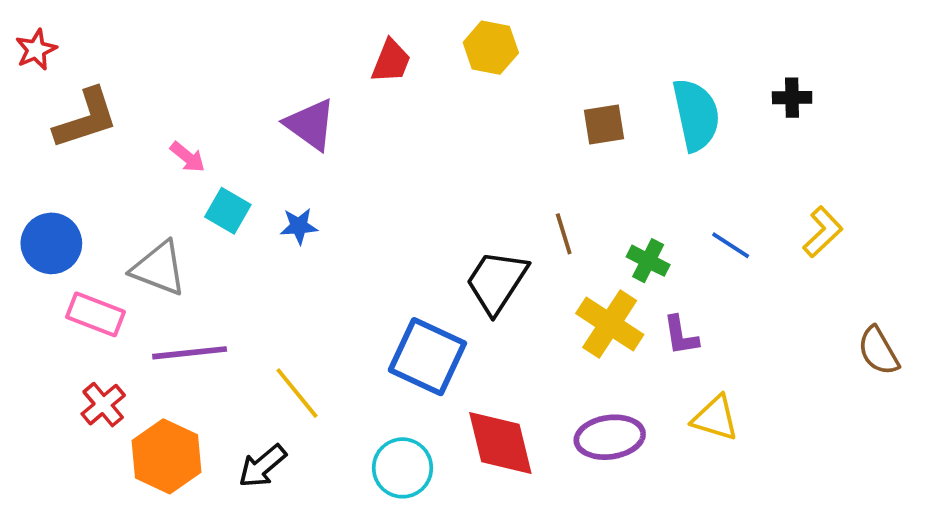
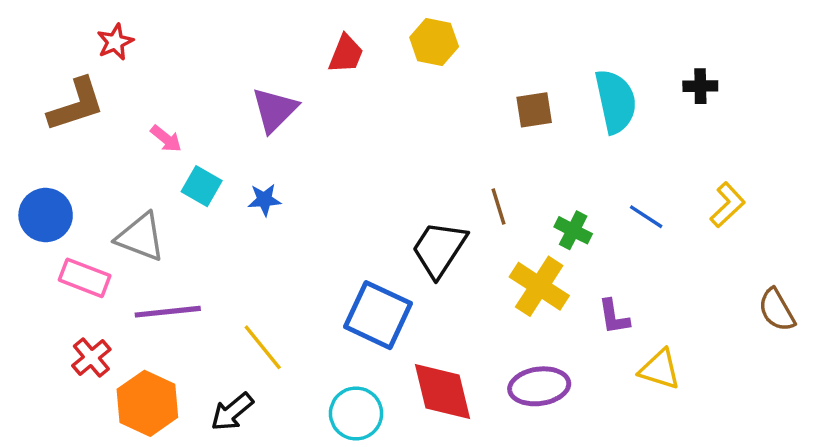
red star: (36, 50) -> (115, 42), moved
purple triangle: (310, 124) -> (275, 110), turned 39
purple L-shape: (681, 336) -> (614, 317), moved
yellow triangle: (715, 418) -> (660, 369), moved

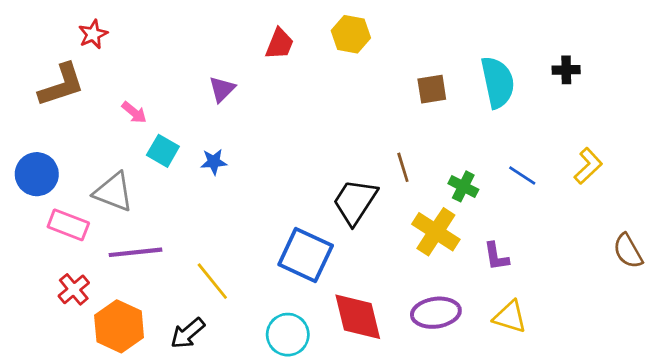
purple triangle: (275, 110) -> (222, 89), size x0.7
yellow triangle: (660, 369) -> (510, 317), moved

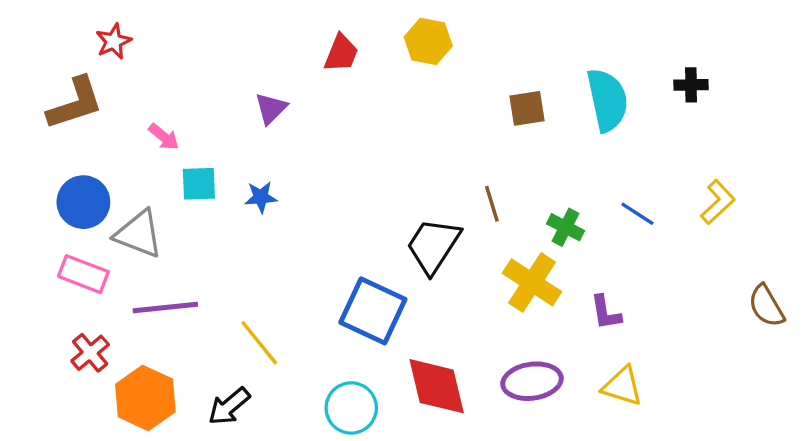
cyan square: (163, 151) -> (199, 184), turned -32
blue circle: (37, 174) -> (83, 202), moved

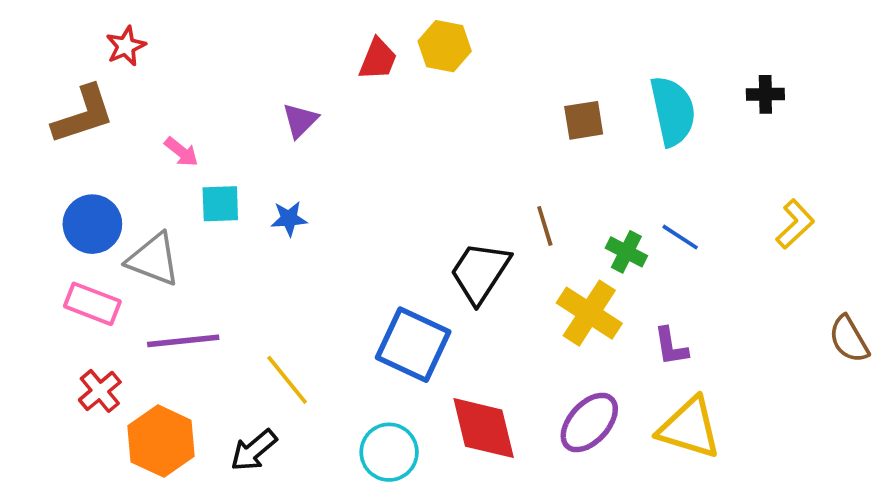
yellow hexagon: (428, 41) -> (445, 46), moved
blue line: (637, 214) -> (680, 237), moved
purple ellipse: (532, 381) -> (589, 422), turned -40
yellow triangle: (622, 386) -> (689, 428), size x1.4

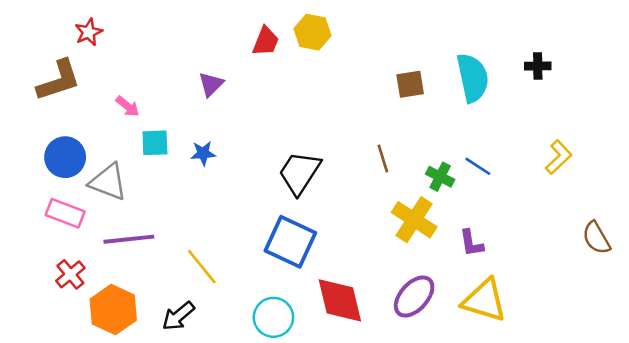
black trapezoid: (480, 272) -> (299, 173), moved

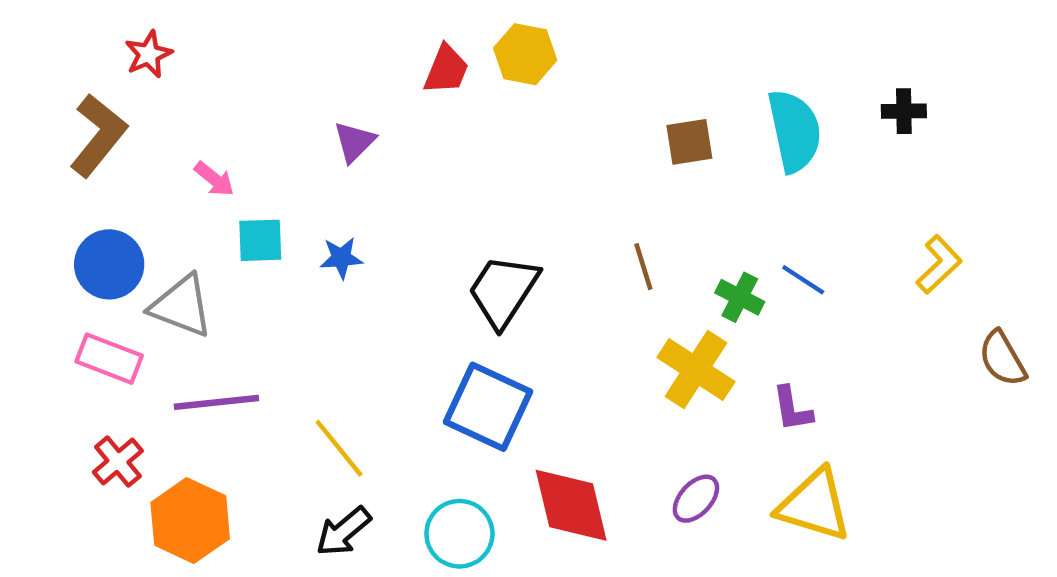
brown L-shape: (59, 80) -> (98, 135), turned -33
brown semicircle: (596, 238) -> (1002, 359), moved
purple ellipse: (414, 297) -> (696, 499), size x0.7
black arrow: (178, 316) -> (343, 532), moved

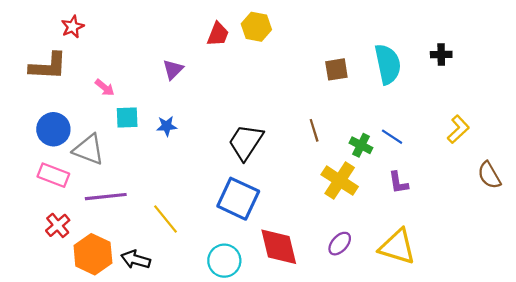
brown L-shape: (98, 135) -> (48, 66), turned 54
purple L-shape: (792, 409) -> (398, 183), moved
black arrow: (343, 532) -> (136, 260), moved, turned 56

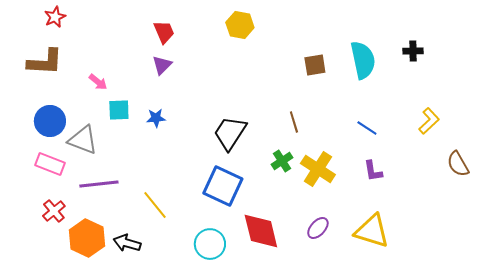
red star: (73, 27) -> (55, 17), moved
red trapezoid: (218, 34) -> (164, 32), moved, turned -45
green cross: (361, 145) -> (282, 161), moved, turned 30

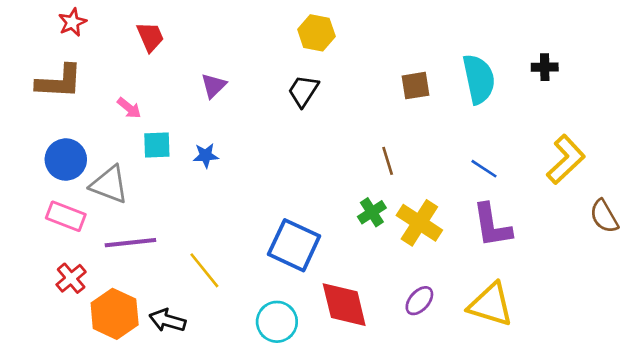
red trapezoid: (164, 32) -> (150, 37), moved
yellow L-shape: (429, 121) -> (566, 159), size x1.4
black trapezoid: (230, 133) -> (303, 91), moved, size x0.7
purple L-shape: (373, 171) -> (492, 225), size x1.6

